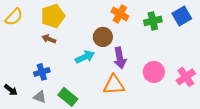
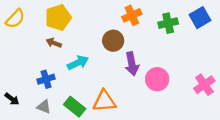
orange cross: (120, 14) -> (132, 15), turned 36
cyan arrow: (85, 57) -> (78, 63), moved
pink circle: (154, 72) -> (157, 79), moved
orange triangle: (114, 85) -> (104, 101), moved

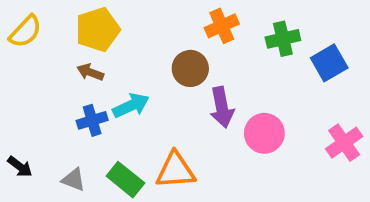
blue square: (200, 18) -> (329, 63), moved
blue cross: (46, 79) -> (92, 120), moved

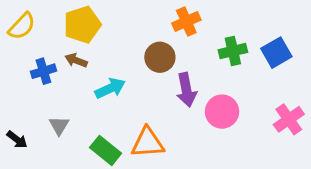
green cross: (283, 39) -> (233, 51), moved
blue cross: (92, 120) -> (43, 71), moved
gray triangle: (74, 180) -> (59, 126), moved, turned 40

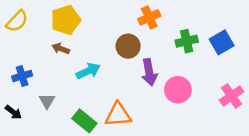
blue cross: (43, 71) -> (22, 76), moved

